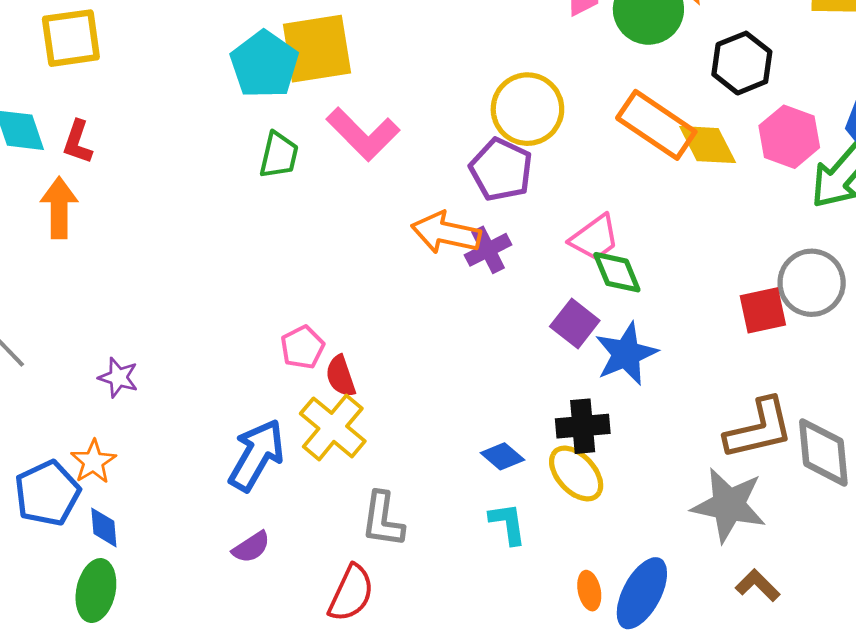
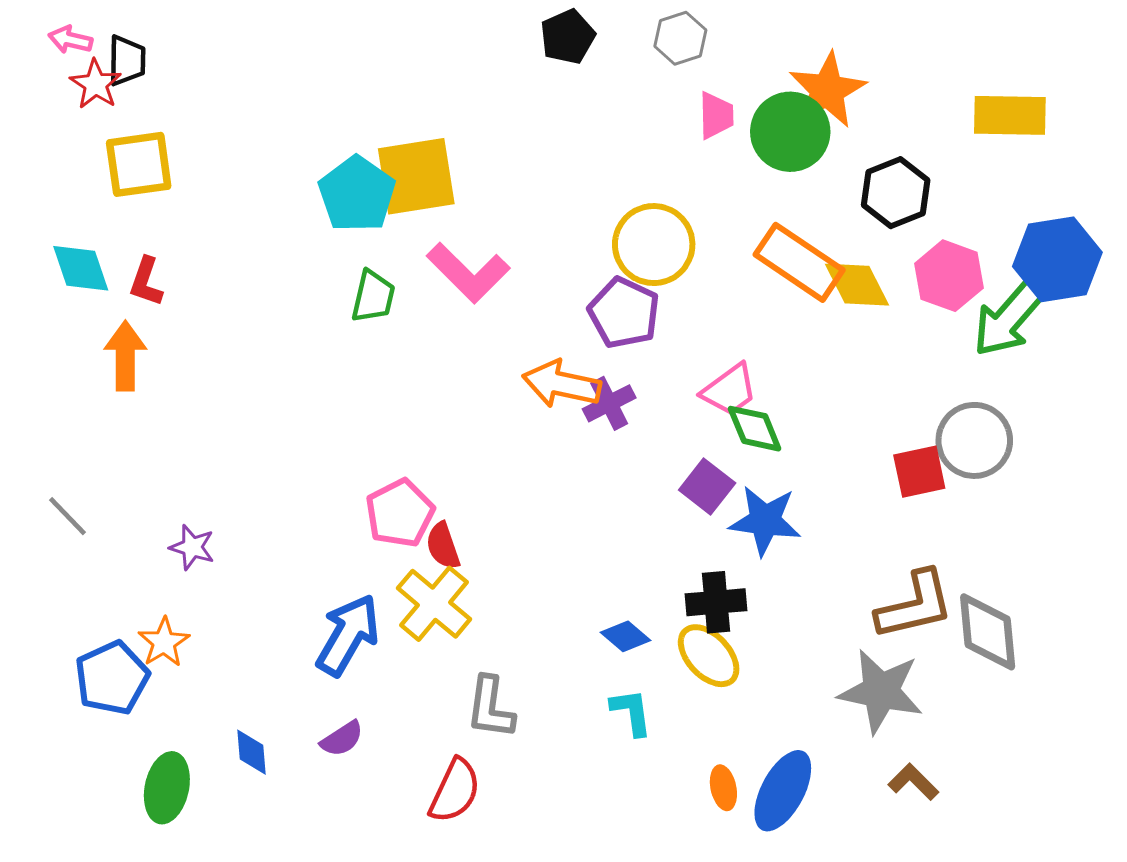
pink pentagon: (302, 347) -> (400, 513), size x1.4
blue star: (626, 354) -> (765, 521), turned 30
blue diamond: (104, 527) -> (251, 752), moved

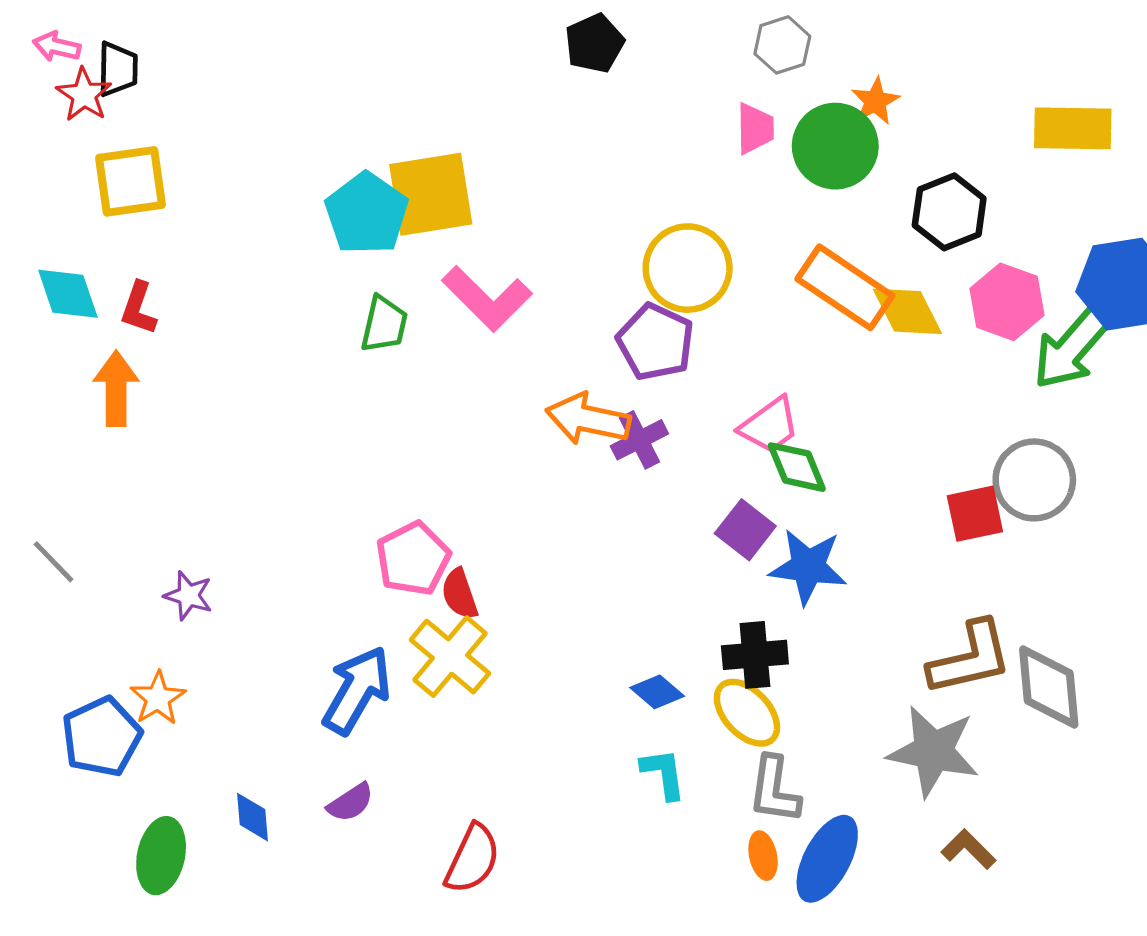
gray hexagon: (680, 38) -> (782, 45), moved
orange star: (827, 90) -> (875, 101), size x0.6
gray L-shape: (490, 708) -> (774, 790), moved

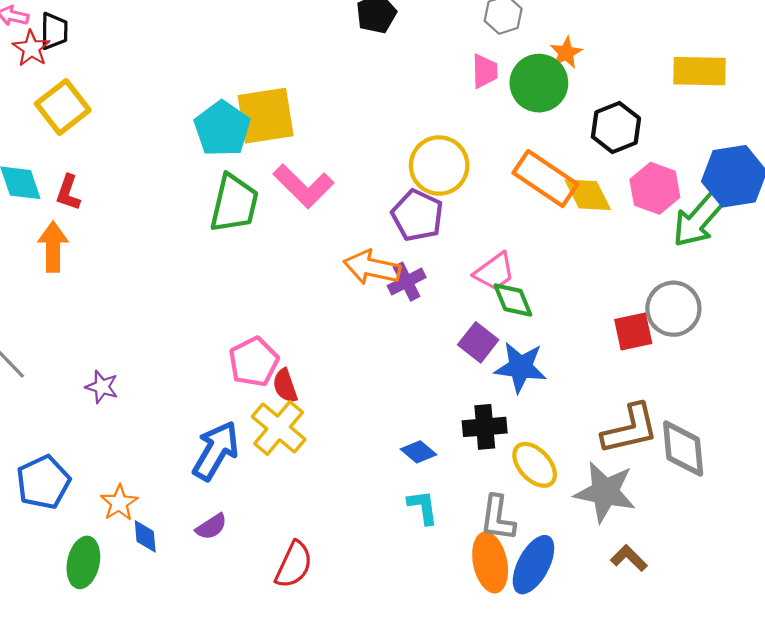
yellow square: (131, 181) -> (63, 107), turned -30
green trapezoid: (384, 324) -> (234, 203), size x1.5
orange star: (158, 698) -> (119, 503), moved
yellow ellipse: (747, 713) -> (535, 465), moved
orange ellipse: (763, 856) -> (490, 562), size x1.8

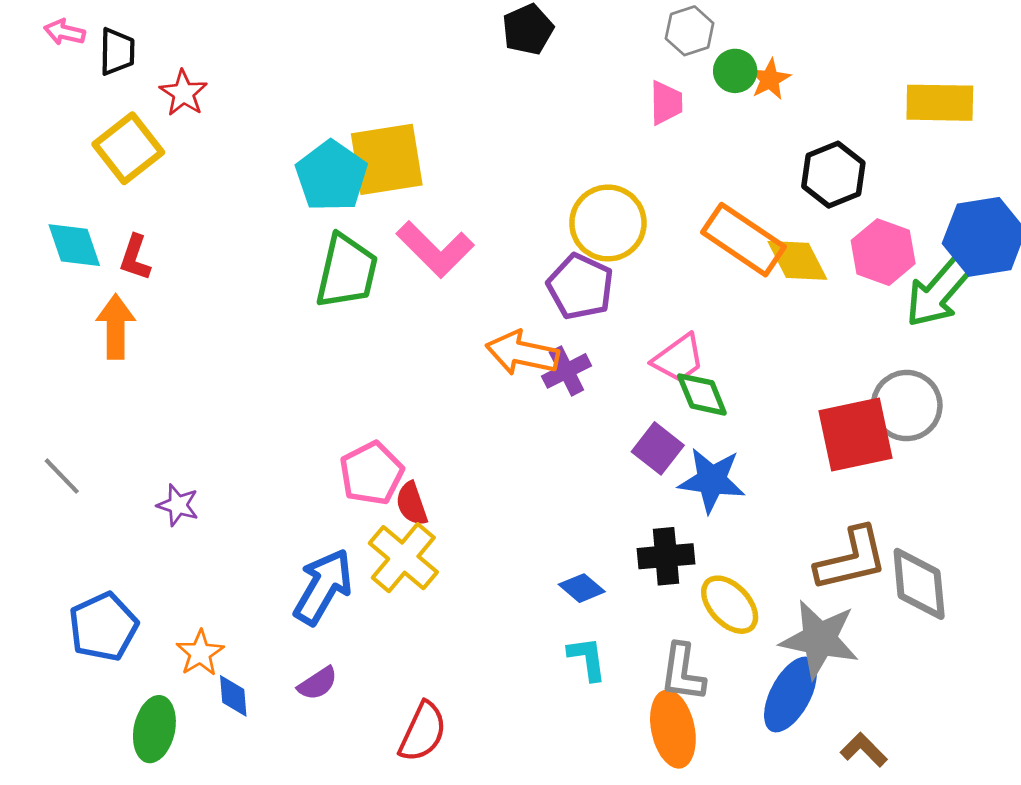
red star: (31, 48) -> (183, 93), moved
green circle: (539, 83) -> (735, 71), moved, size x0.6
red square: (633, 331) -> (855, 435), size x1.5
brown L-shape: (629, 558) -> (864, 750), moved
blue ellipse: (533, 565) -> (790, 695), moved

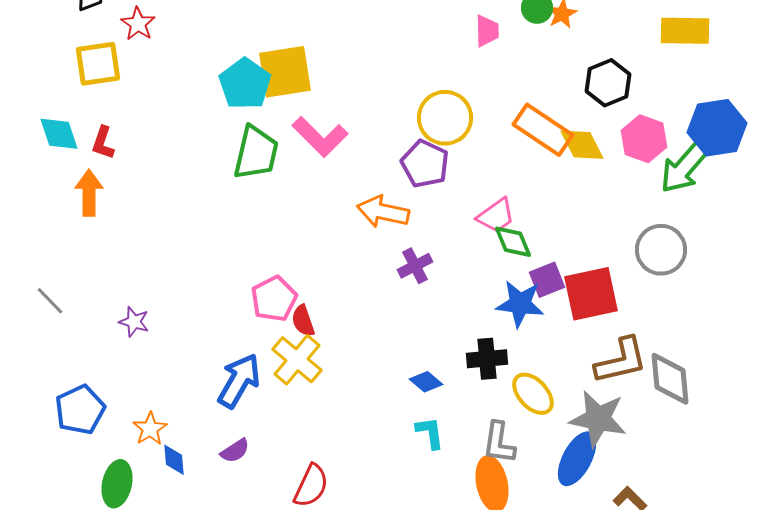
yellow square: (128, 148) -> (98, 64), turned 30
purple cross: (566, 371) -> (415, 266), moved
red square: (855, 435) -> (591, 294), moved
purple square: (658, 448) -> (547, 280), moved, turned 30

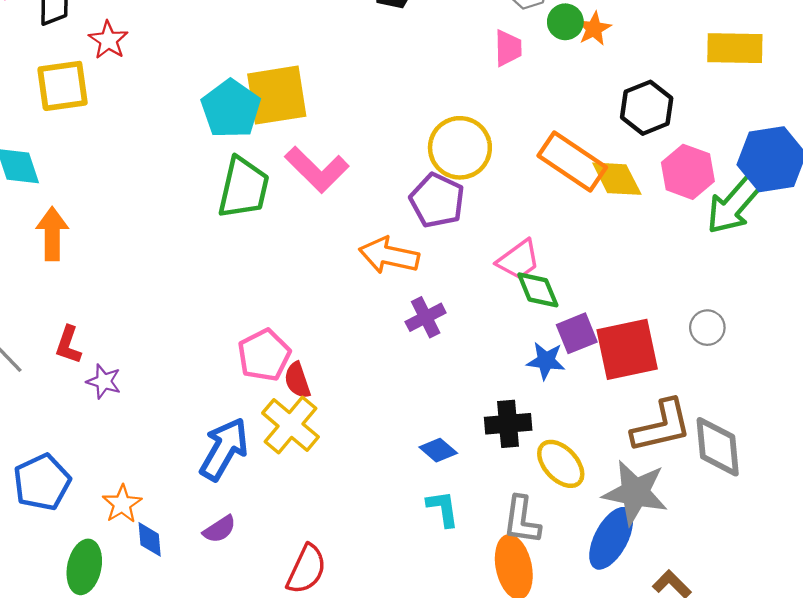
red L-shape: (103, 143) -> (68, 345), moved
gray circle: (661, 250) -> (707, 328), moved, size x0.6
blue star: (520, 304) -> (546, 361), size x0.7

